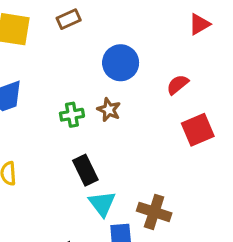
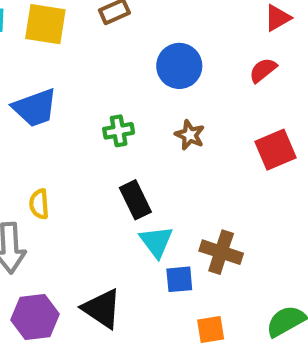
red semicircle: (178, 85) -> (263, 70), moved
brown star: (109, 110) -> (190, 135), moved

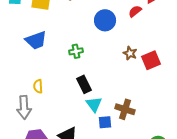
red semicircle: (263, 70) -> (135, 11), moved
brown star: (190, 135) -> (130, 53), moved

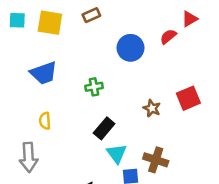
brown star: (130, 53) -> (152, 108), moved
black rectangle: (84, 84) -> (104, 128), turned 66
yellow semicircle: (38, 86) -> (45, 121), moved

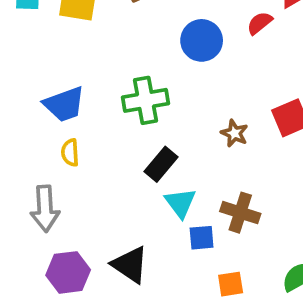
blue trapezoid: (44, 73) -> (64, 104), moved
green cross: (94, 87) -> (146, 100), size x1.6

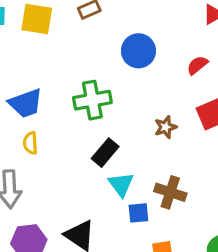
red semicircle: (260, 23) -> (197, 65), moved
brown star: (234, 133) -> (166, 127), turned 30

